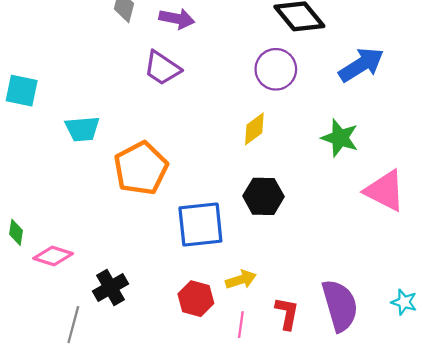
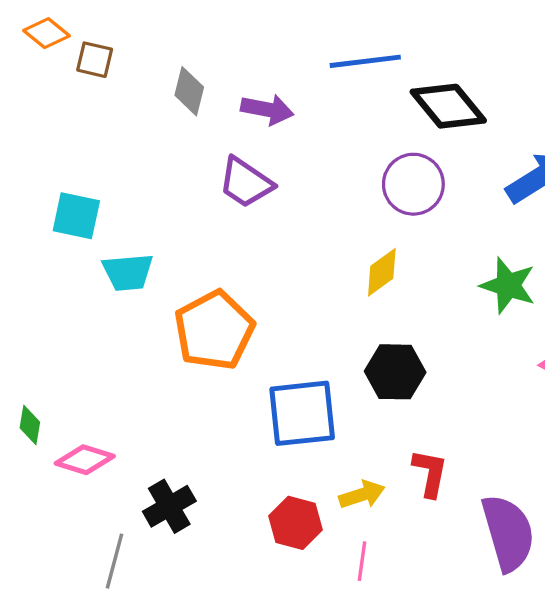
cyan square: (22, 91) -> (76, 216), moved
red L-shape: (287, 313) -> (430, 473), moved

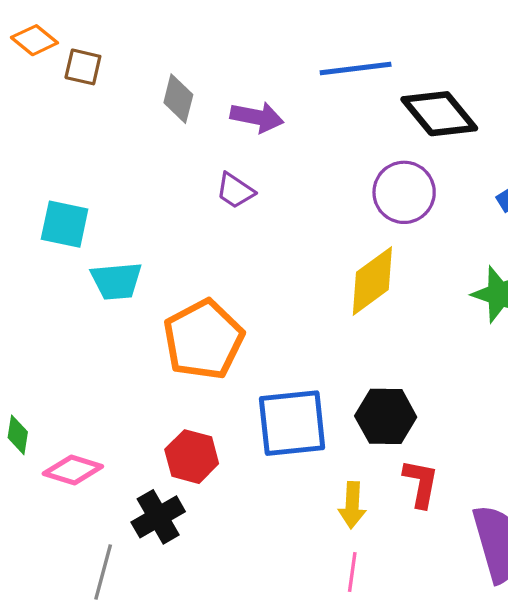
purple trapezoid: (246, 183) -> (235, 191), size x0.7
yellow diamond: (382, 272) -> (372, 281), size x1.4
black hexagon: (395, 372) -> (386, 416), moved
yellow arrow: (362, 495) -> (352, 505), turned 111
red hexagon: (296, 523) -> (192, 457), moved

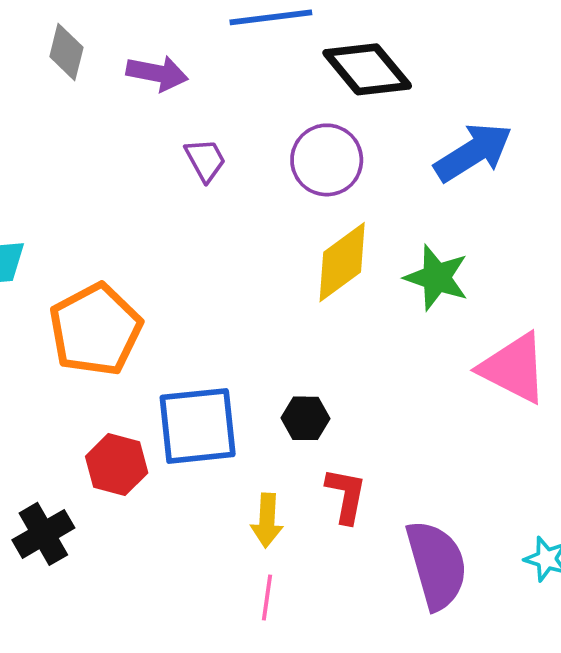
purple trapezoid: (235, 191) -> (205, 160), moved, turned -153
yellow diamond: (372, 281) -> (342, 262), moved
black hexagon: (386, 416) -> (306, 418), size x0.7
red hexagon: (192, 457) -> (117, 465), moved

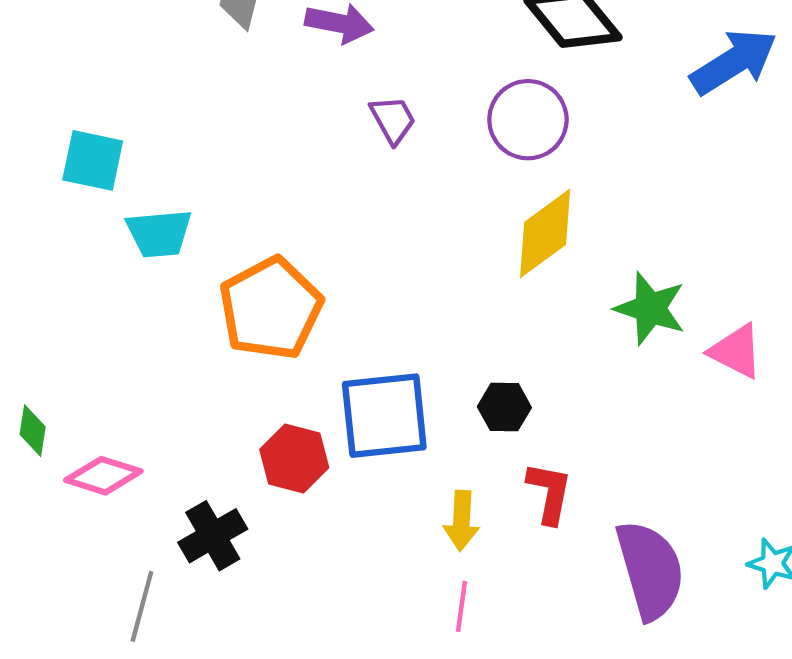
blue arrow: (473, 152) -> (734, 62), moved
green star: (437, 278) -> (650, 308), moved
pink triangle: (514, 368) -> (736, 351), size x0.7

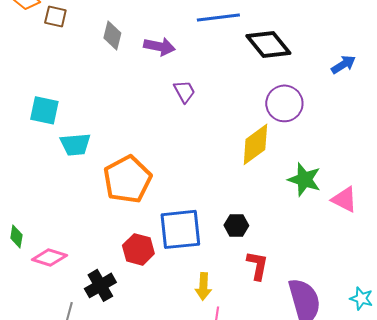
blue arrow: (734, 62) -> (343, 64), size x0.6
purple circle: (528, 120) -> (284, 103), moved
yellow arrow: (461, 521) -> (203, 286), moved

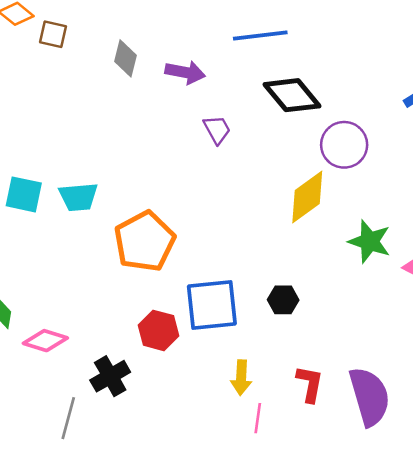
black diamond: (268, 44) -> (292, 95), moved
cyan square: (44, 110) -> (24, 194), moved
red L-shape: (257, 265) -> (310, 384), moved

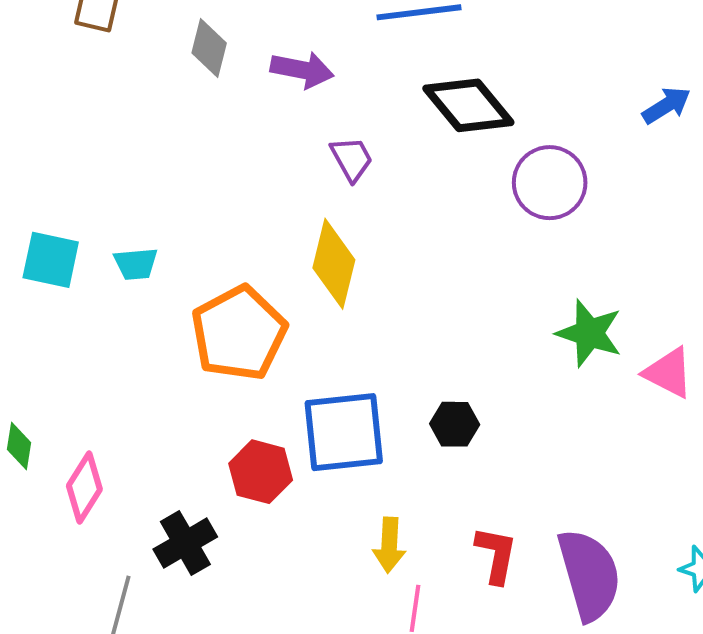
cyan trapezoid: (78, 197) -> (136, 264), size x0.7
yellow diamond: (307, 197) -> (334, 264), moved, turned -40
pink diamond: (45, 341) -> (84, 488), turned -75

